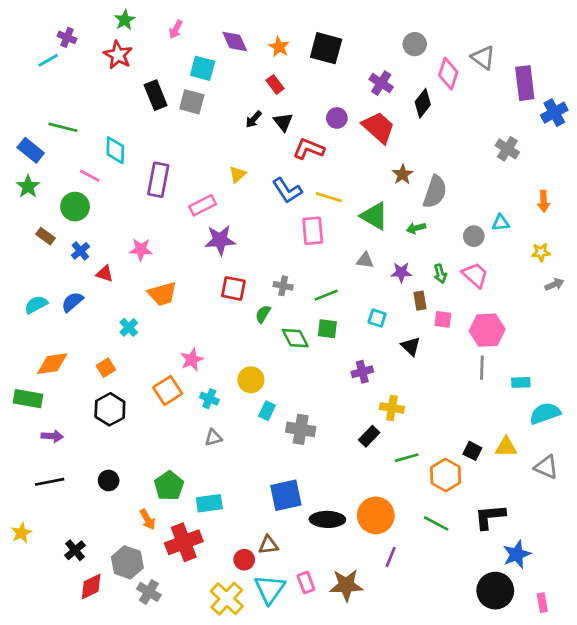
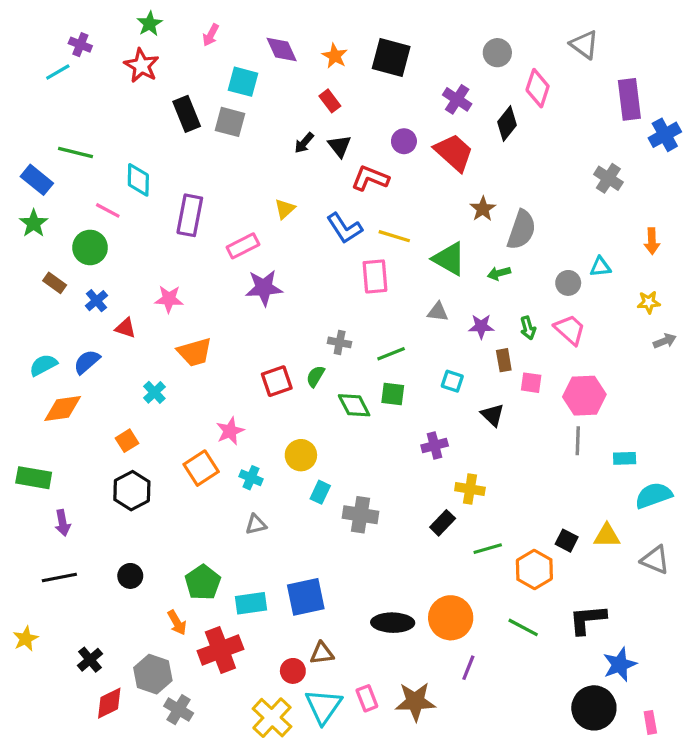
gray triangle: (483, 58) -> (584, 45), moved
red square: (233, 288) -> (277, 381), moved, turned -30
orange diamond: (52, 364) -> (63, 408), moved
purple arrow: (52, 436) -> (63, 523), turned 75
blue square: (286, 495) -> (306, 597), moved

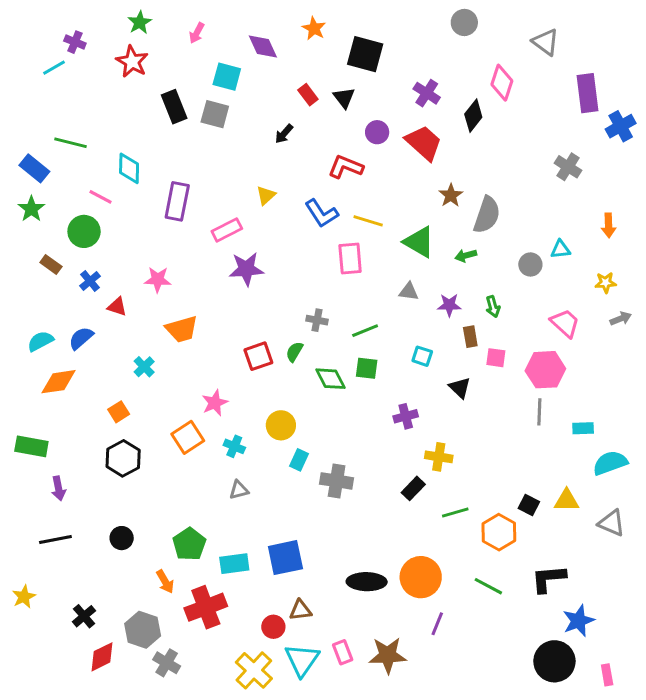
gray circle: (497, 53) -> (464, 22), moved
orange star: (335, 56) -> (314, 29), moved
black triangle: (340, 146) -> (344, 98), moved
pink trapezoid: (570, 330) -> (565, 323), moved

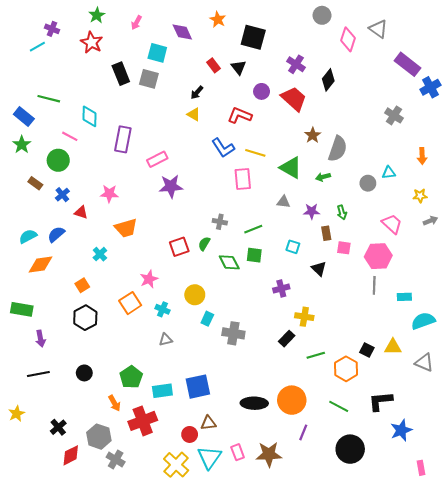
pink diamond: (502, 83) -> (348, 39), moved
purple rectangle: (588, 93) -> (408, 64), turned -45
yellow triangle: (266, 195) -> (194, 114), moved, turned -48
black circle: (554, 661) -> (350, 449), moved

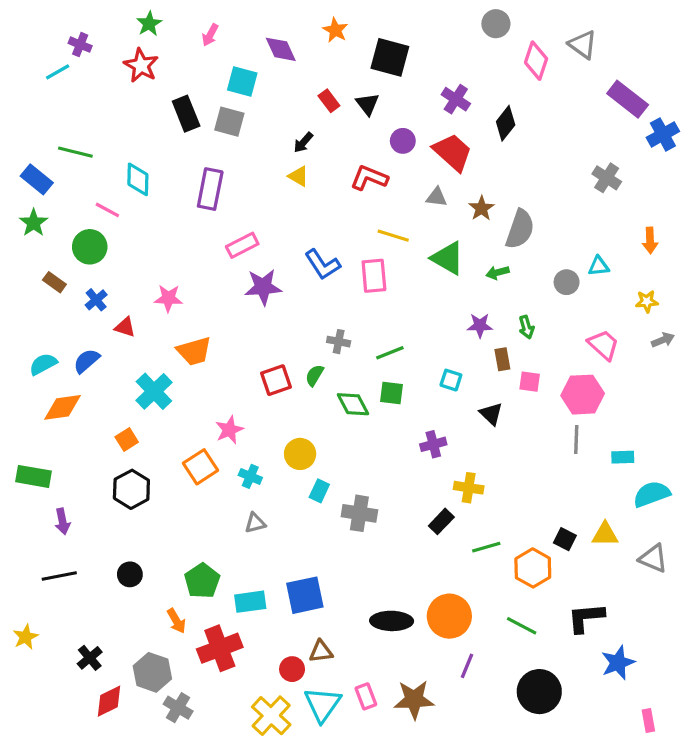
purple rectangle: (123, 139) -> (210, 189), moved
blue L-shape: (223, 148) -> (323, 265), moved
gray triangle: (283, 202) -> (437, 197), moved
cyan cross: (100, 254) -> (154, 391), size x1.6

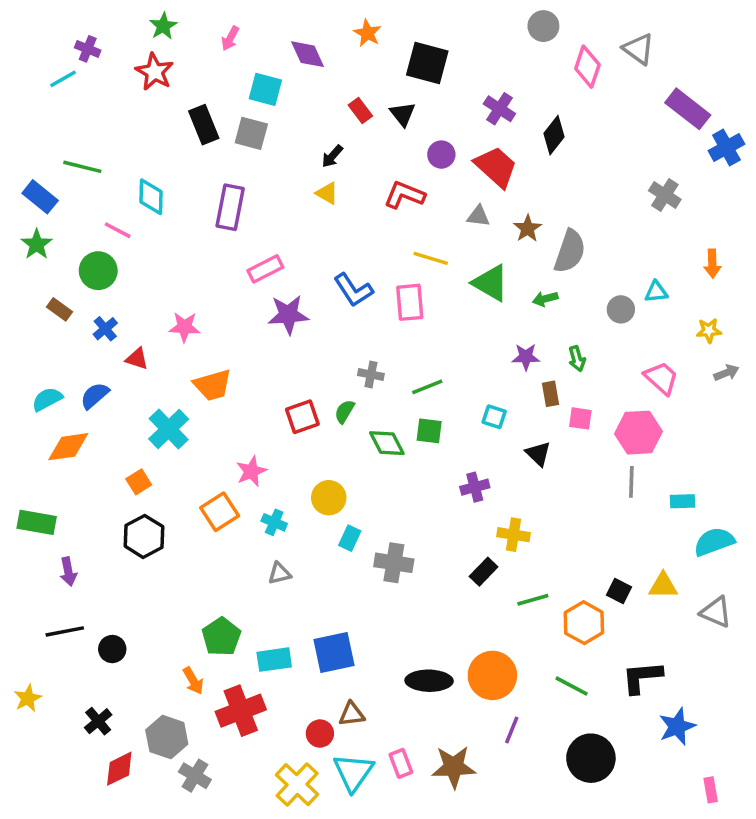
black circle: (130, 574) -> (112, 649), moved

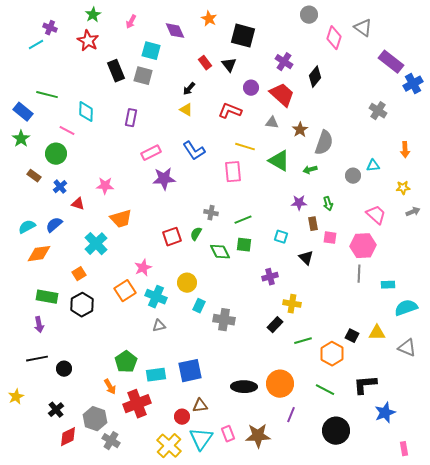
purple rectangle: (230, 207) -> (131, 118), size x0.7
blue L-shape: (353, 290) -> (194, 151), moved
green rectangle: (37, 522) -> (47, 297), moved
cyan cross: (274, 522) -> (156, 297), size x1.5

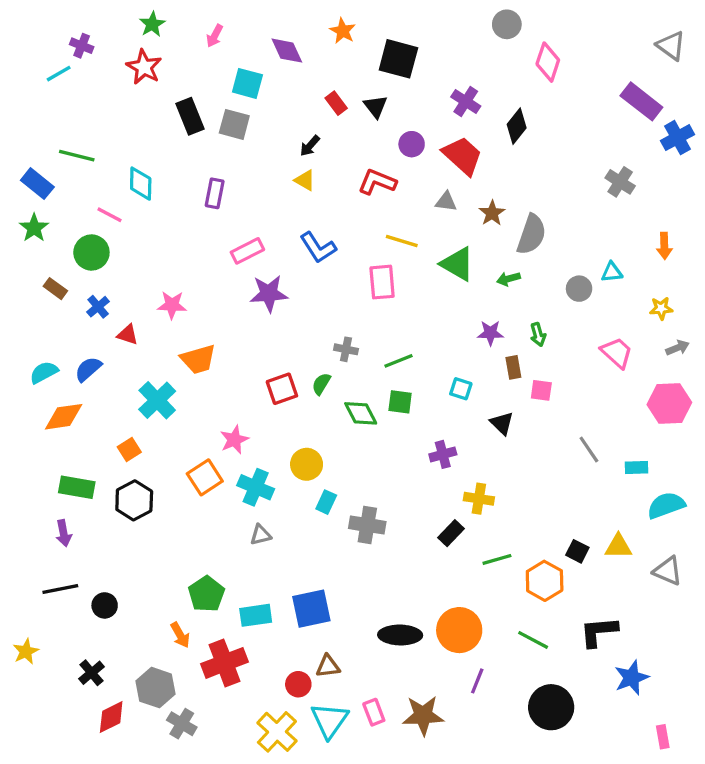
gray triangle: (363, 28) -> (671, 46), moved
pink hexagon: (363, 246) -> (669, 404), moved
gray line: (359, 274) -> (589, 449), turned -36

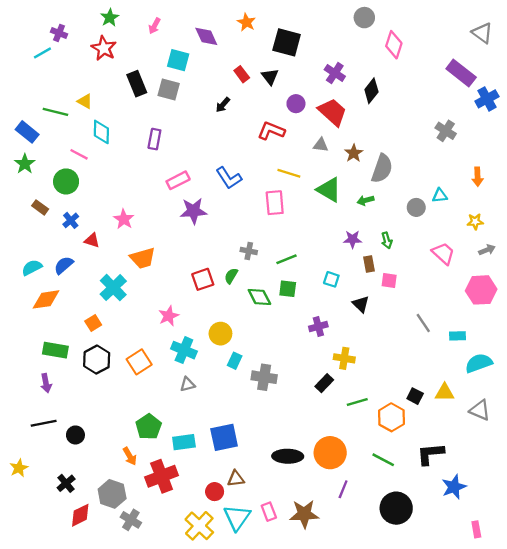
yellow triangle: (305, 180) -> (85, 101), moved
pink star: (172, 305) -> (124, 219), turned 30
orange square: (205, 477) -> (139, 362), moved

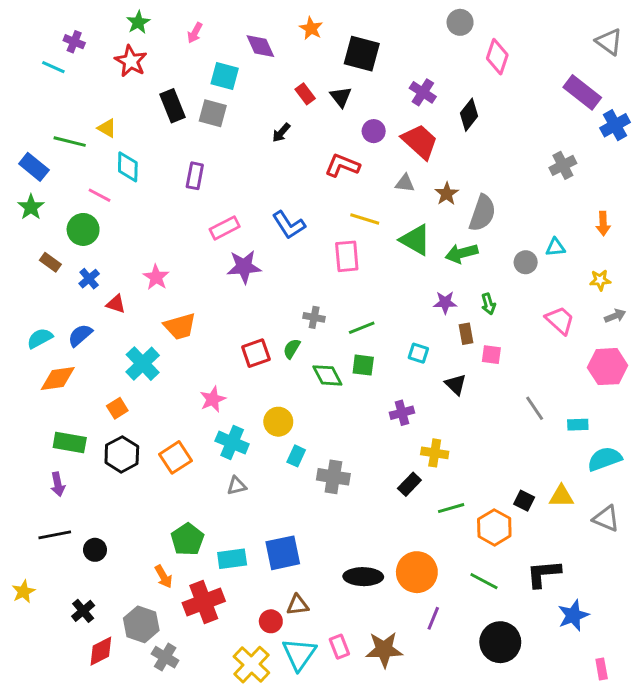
cyan line: (42, 53) -> (53, 67), turned 54
gray cross: (446, 131) -> (563, 165), turned 30
green arrow: (366, 200) -> (462, 253), size x1.5

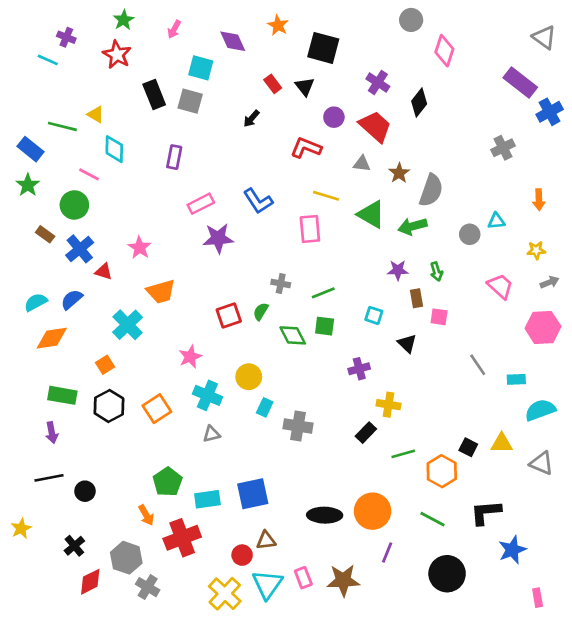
blue cross: (89, 279) -> (80, 249), size x1.5

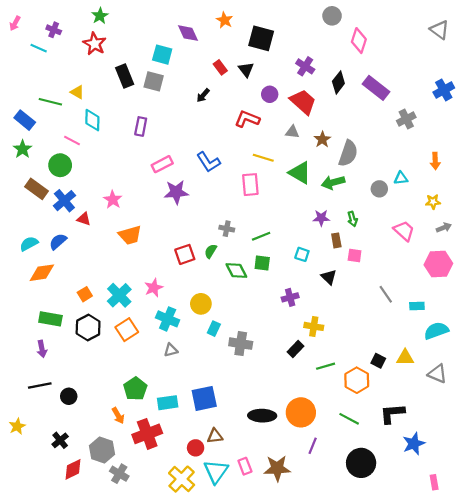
pink arrow: (174, 29) -> (15, 23), moved
purple rectangle: (520, 83) -> (376, 88), moved
brown rectangle: (45, 234) -> (36, 189), size x1.5
cyan cross: (128, 325) -> (119, 295), moved

